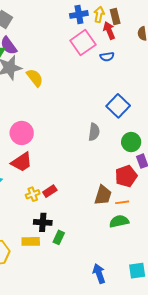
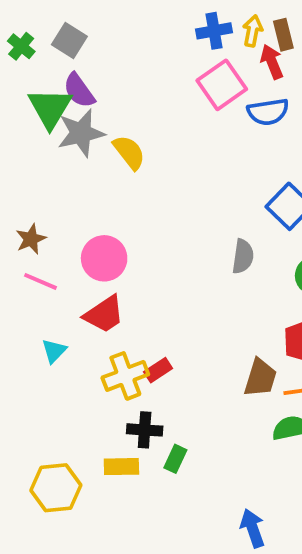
blue semicircle: (107, 57) -> (268, 112), size x1.5
yellow cross: (33, 194) -> (125, 376), size x1.6

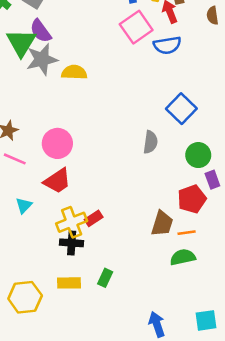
yellow semicircle: (129, 152) -> (74, 72), turned -50
black cross: (145, 430) -> (72, 243), moved

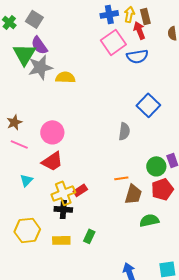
green circle: (198, 155) -> (156, 166), moved
red pentagon: (192, 199) -> (162, 189), moved
orange line: (187, 233) -> (121, 178), moved
yellow hexagon: (25, 297) -> (27, 230), moved

